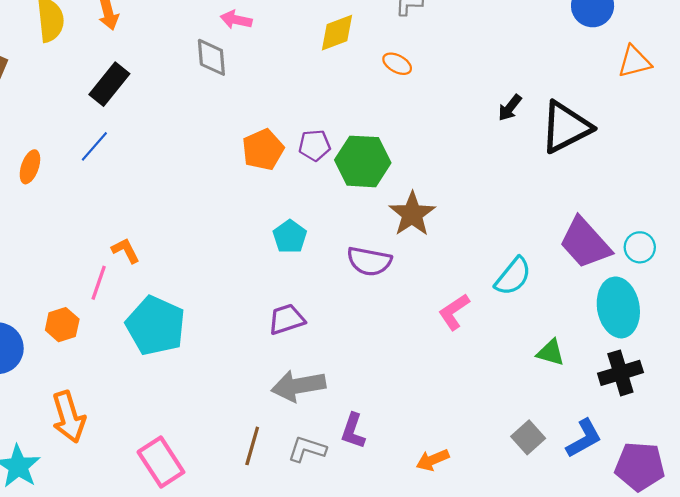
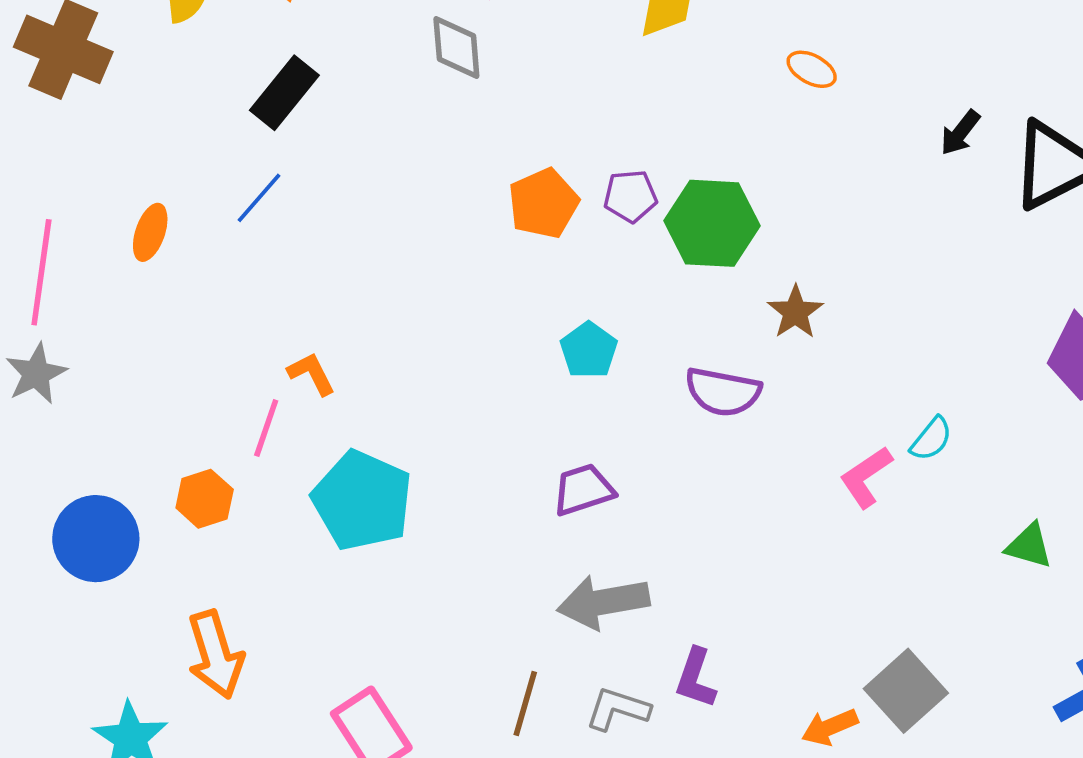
orange ellipse: (397, 64) -> (812, 69), moved
brown star: (412, 214) -> (795, 312), size x0.7
cyan semicircle: (513, 276) -> (931, 439), moved, size x0.7
gray square: (528, 437) -> (906, 691), moved, size x1.4

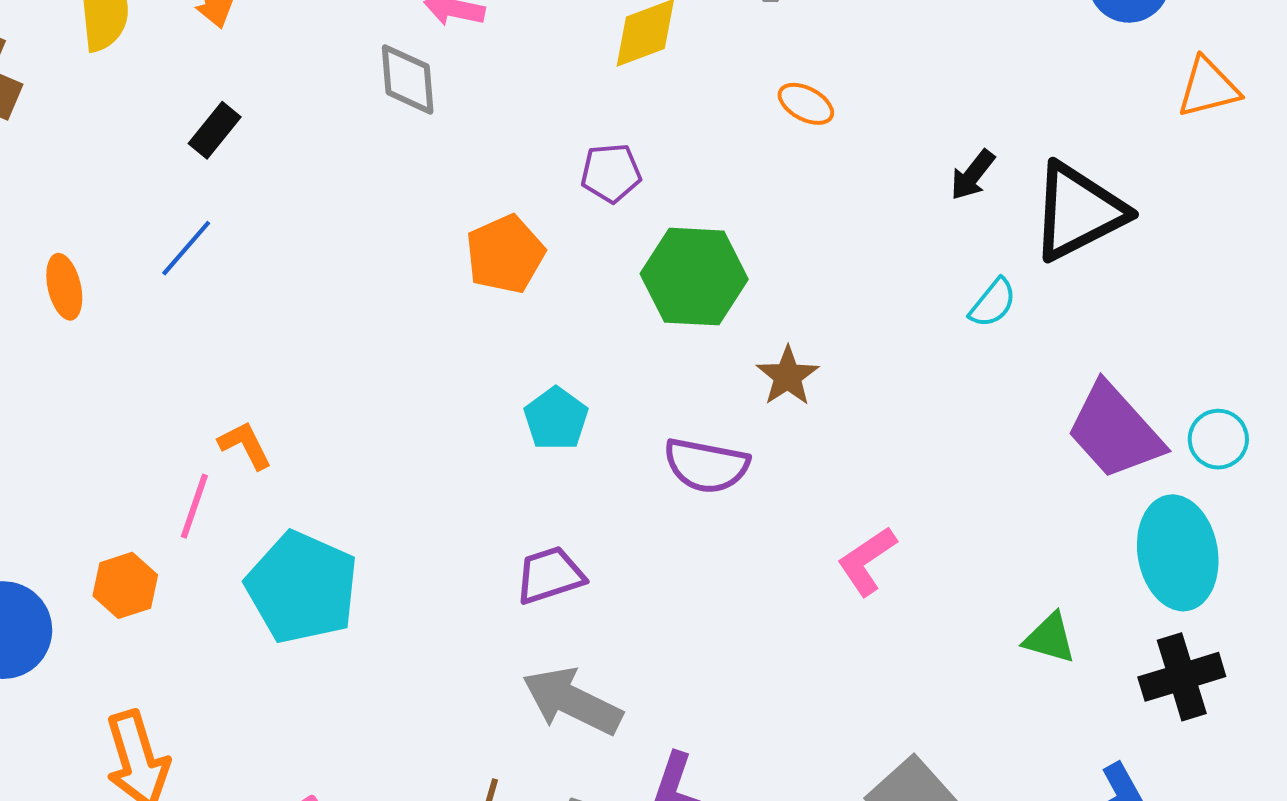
black rectangle: (284, 93) -> (215, 130), size x0.7
purple pentagon: (630, 196) -> (611, 173), moved
orange ellipse: (150, 232) -> (64, 287), turned -32
cyan semicircle: (931, 439) -> (993, 303), moved
gray arrow: (603, 602) -> (572, 701), turned 36

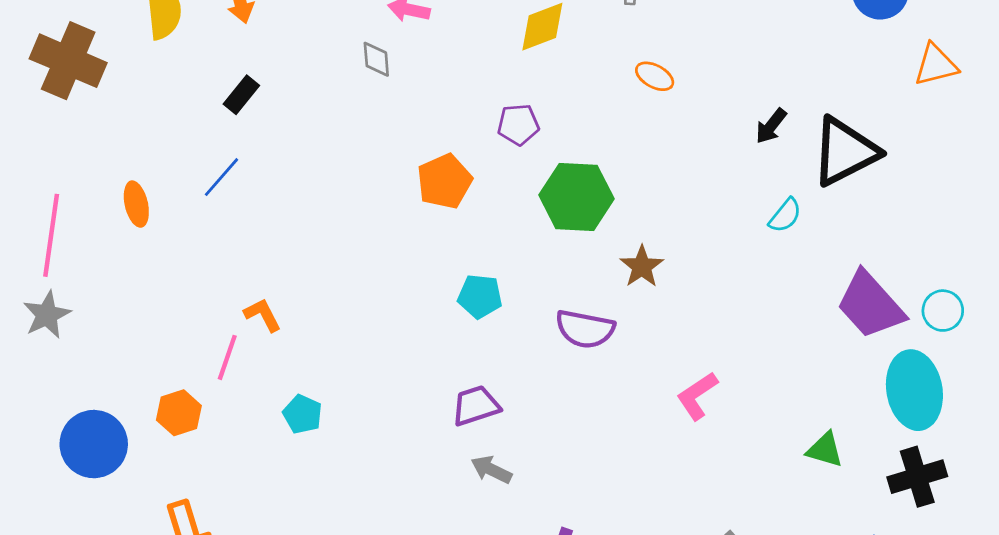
gray diamond: (408, 79) -> (376, 59), size x0.7
cyan pentagon: (556, 419) -> (480, 296), turned -30
cyan pentagon: (302, 587) -> (302, 414), size x0.5
gray arrow: (572, 701) -> (491, 470), moved, size x0.6

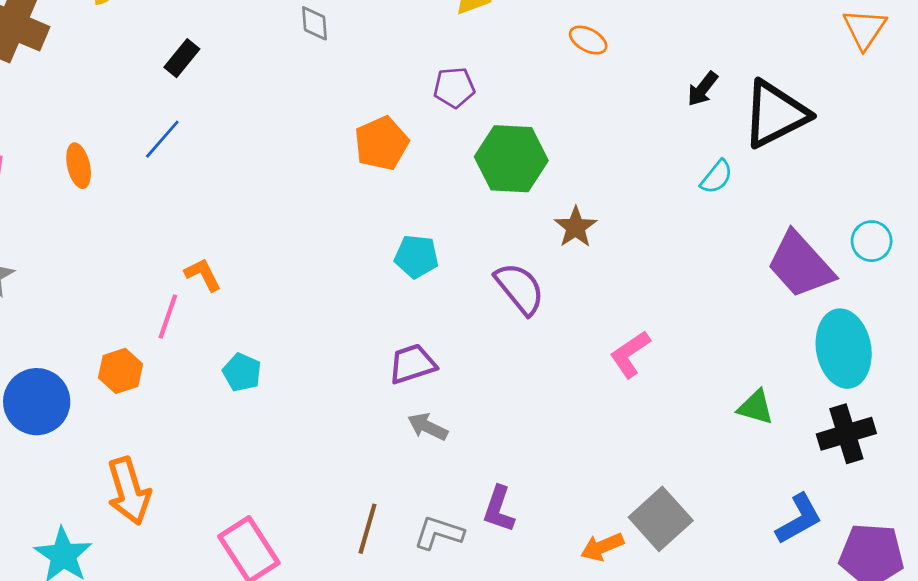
orange triangle: (936, 65) -> (865, 29), turned -42
cyan circle: (943, 311) -> (872, 241), moved
purple semicircle: (585, 329) -> (520, 289), turned -140

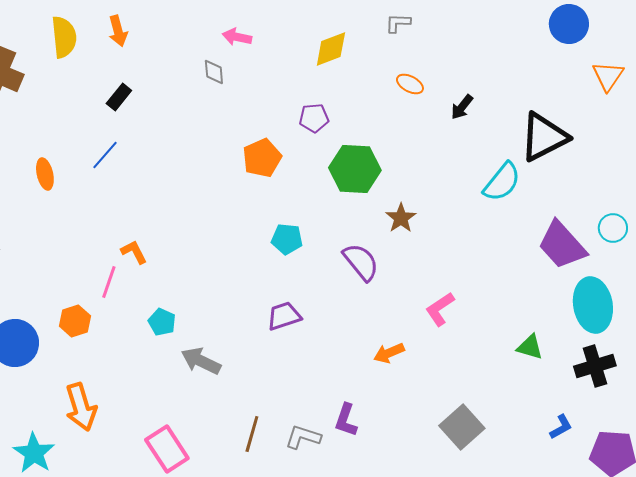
black arrow: (703, 89) -> (462, 107), moved
cyan semicircle: (717, 177) -> (502, 182), size x1.6
gray arrow: (428, 427) -> (201, 361), moved, size x1.4
blue L-shape: (799, 519) -> (561, 427), size x0.7
orange arrow: (602, 547) -> (389, 353), moved

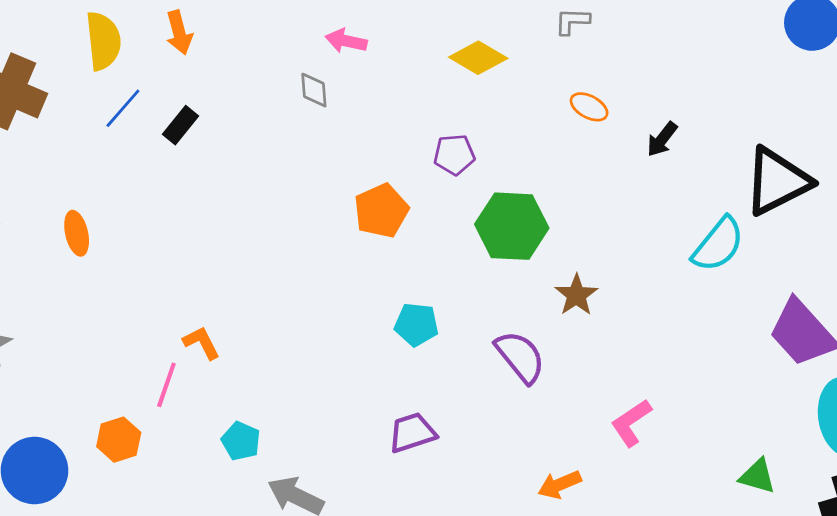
yellow diamond: (331, 49) -> (478, 58), turned 51
blue line: (105, 155) -> (123, 108), moved

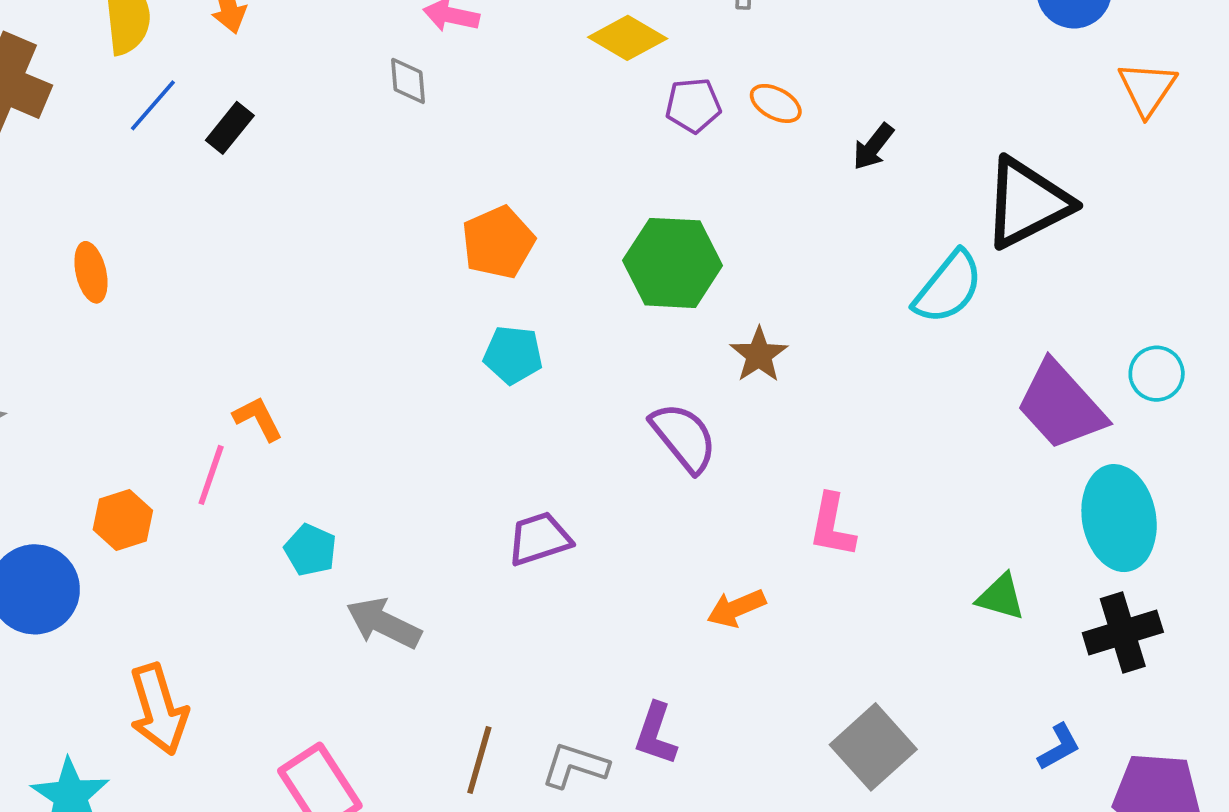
purple pentagon: (454, 155) -> (693, 105), moved
cyan pentagon: (416, 324) -> (513, 355), moved
pink L-shape: (631, 423) -> (832, 526), turned -45
orange hexagon: (119, 440) -> (123, 520), moved

